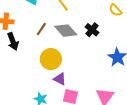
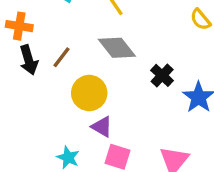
brown line: (41, 29) -> (61, 57), moved
black cross: (92, 30) -> (162, 75), moved

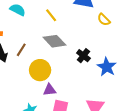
purple triangle: (102, 127) -> (49, 90), turned -32

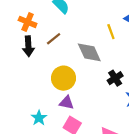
yellow line: (51, 15) -> (111, 32), moved
brown line: (21, 50) -> (54, 39), moved

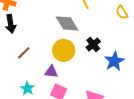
brown line: (54, 39) -> (24, 53), moved
yellow circle: (64, 78) -> (64, 50), moved

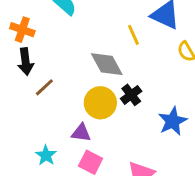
black cross: (93, 44) -> (131, 95), moved
brown line: (24, 53) -> (44, 87), moved

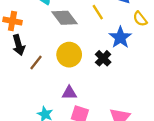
gray diamond: (107, 64) -> (65, 18), moved
yellow circle: (100, 103) -> (69, 55), moved
blue star: (173, 121) -> (120, 37), moved

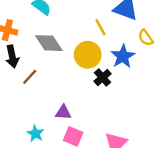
gray diamond: (65, 18) -> (49, 43), moved
yellow circle: (69, 55) -> (88, 55), moved

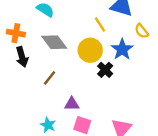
brown line: (30, 77) -> (50, 78), moved

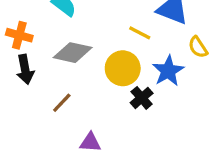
yellow line: (100, 24) -> (140, 33), turned -35
gray diamond: (54, 42) -> (73, 53), turned -45

